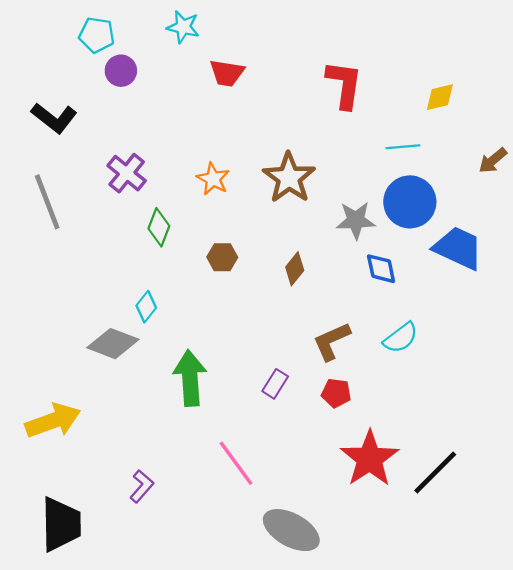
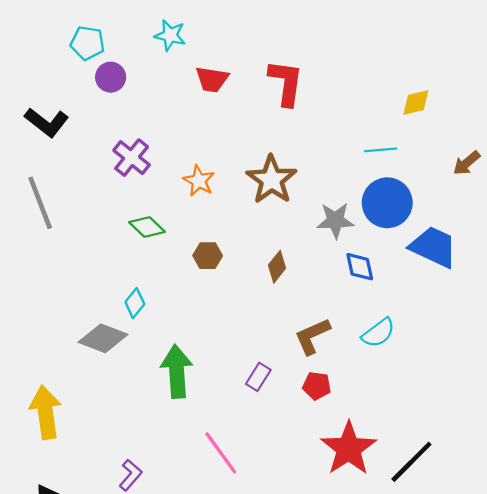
red L-shape: (344, 84) -> (286, 83), moved
purple cross: (127, 173) -> (132, 158), moved
green diamond: (159, 227) -> (147, 227), turned -68
yellow arrow: (53, 421) -> (46, 412), turned -78

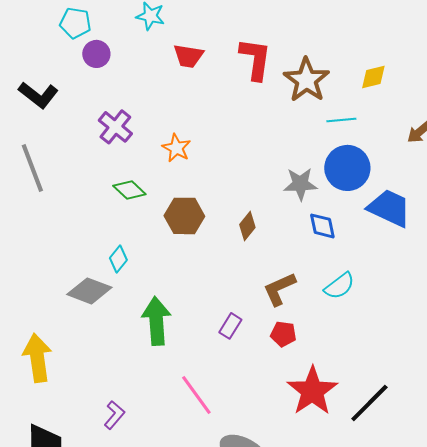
brown star: (272, 180) -> (306, 80), moved
brown hexagon: (208, 256) -> (184, 216), size x1.5

